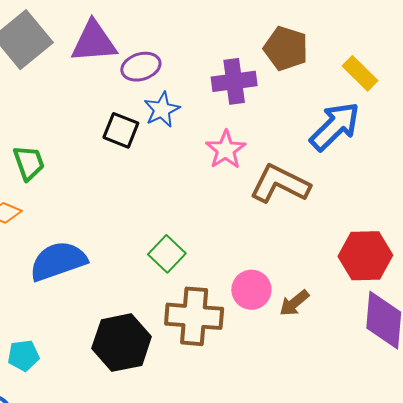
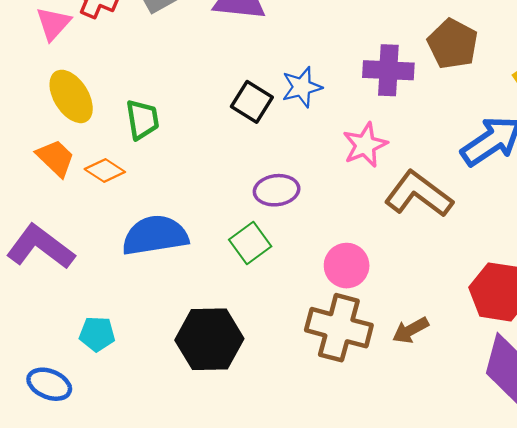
purple ellipse: (141, 67) -> (277, 190), moved
green square: (167, 254) -> (250, 243), moved
pink circle: (251, 290) -> (347, 266), moved
brown cross: (194, 316) -> (339, 328), moved

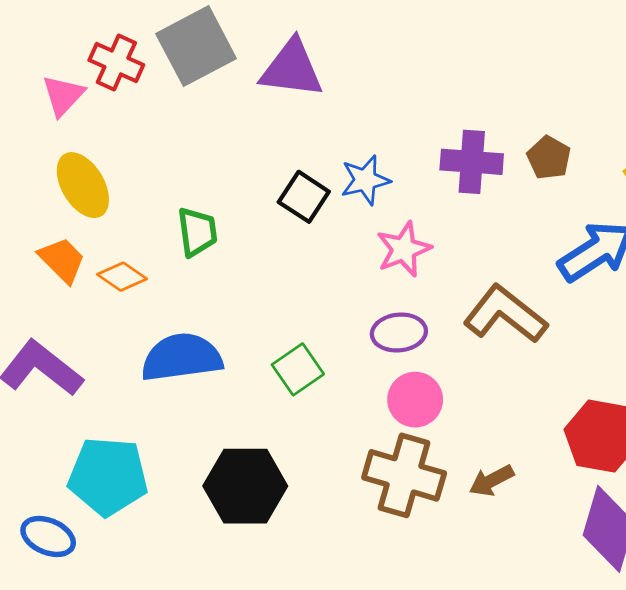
brown pentagon: (453, 44) -> (549, 158), moved, size x0.7
green trapezoid: (142, 120) -> (197, 232), moved
pink star: (365, 145) -> (404, 249), moved
purple ellipse: (277, 190) -> (399, 333), moved
cyan pentagon: (97, 334) -> (108, 476), size x1.8

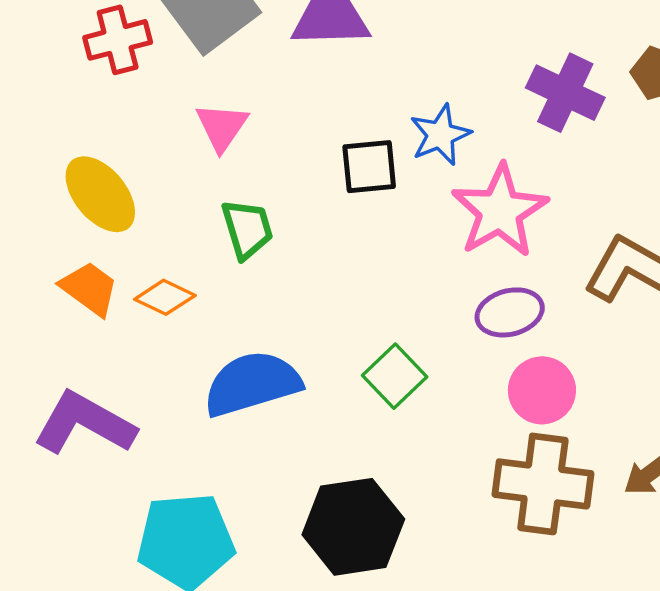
red cross: (116, 63) -> (118, 40), turned -30
pink triangle: (63, 95) -> (222, 127), moved
purple cross: (472, 162) -> (565, 93), turned 30
black square: (304, 197) -> (369, 167), turned -30
pink star: (404, 249) -> (500, 211), size x1.4

